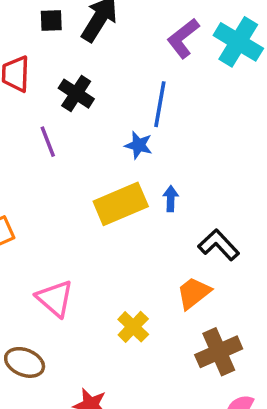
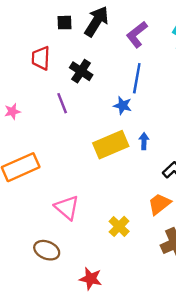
purple L-shape: (183, 38) -> (137, 34), moved

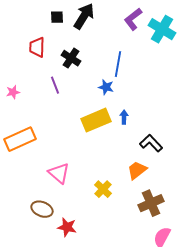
purple L-shape: (137, 34) -> (133, 19), moved
red star: (91, 279) -> (67, 227), moved

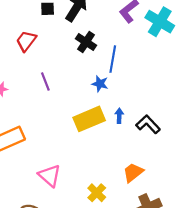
red trapezoid: (37, 47) -> (26, 41), turned 35
black cross: (71, 58) -> (86, 42), moved
black L-shape: (151, 143) -> (148, 124), moved

